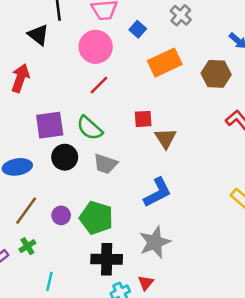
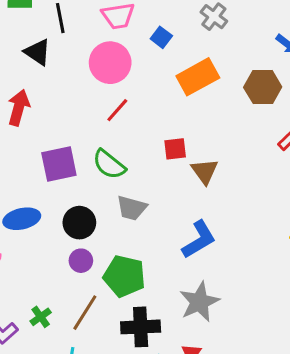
black circle: (65, 157) -> (79, 223), moved
brown line: (26, 211) -> (85, 313), moved
purple circle: (61, 215) -> (81, 261), moved

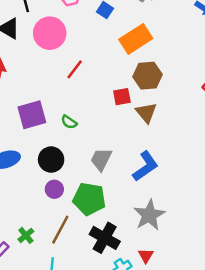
pink circle: (110, 63) -> (50, 33), moved
brown hexagon: (263, 87) -> (148, 76), moved
green semicircle: (109, 164) -> (69, 122), moved, size x0.6
gray trapezoid: (132, 208) -> (101, 159), moved, turned 105
black cross: (141, 327) -> (105, 238), turned 36

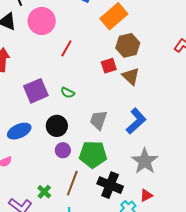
red triangle: (146, 256) -> (146, 195), turned 40

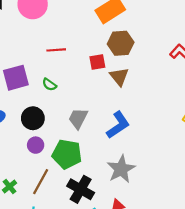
red line: (66, 48) -> (56, 50), moved, turned 48

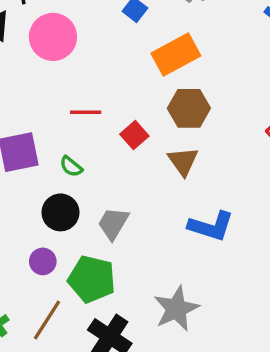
red square: (97, 62) -> (134, 135), moved, turned -35
black circle: (33, 118) -> (60, 212), moved
blue L-shape: (118, 125) -> (211, 226), moved, turned 48

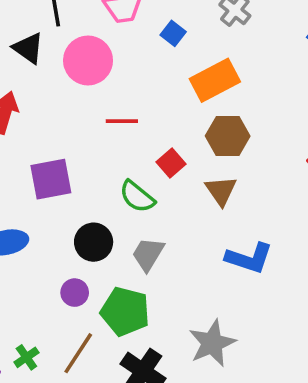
red line: (86, 112) -> (122, 121), moved
green semicircle: (71, 167) -> (137, 197), moved, size x1.5

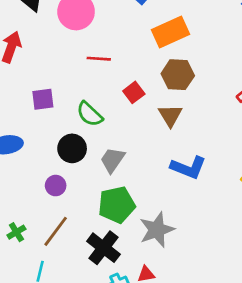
purple square: (51, 179) -> (43, 99), size x0.7
green semicircle: (137, 197) -> (90, 114), moved
green pentagon: (125, 311) -> (117, 205), moved, turned -30

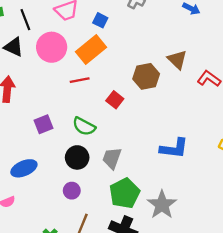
orange rectangle: (171, 32) -> (91, 49), moved
brown triangle: (170, 116) -> (177, 60), moved

